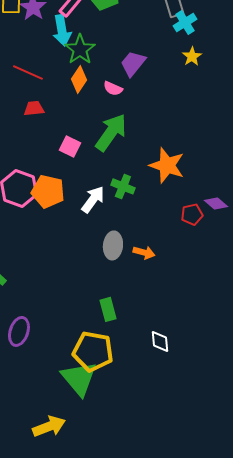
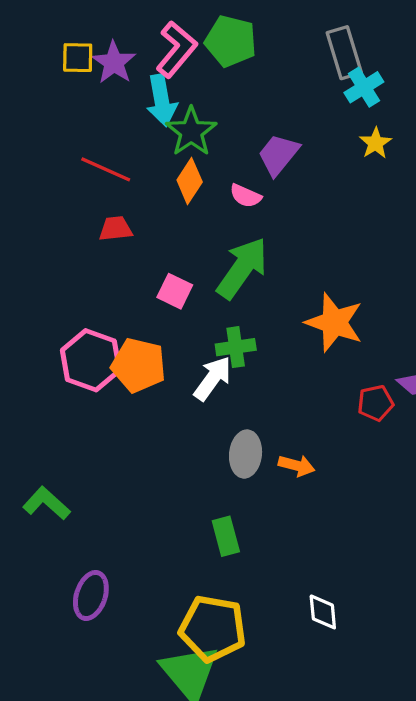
green cross: (123, 186) -> (236, 347), moved, turned -30
green rectangle: (108, 309) -> (226, 536), moved

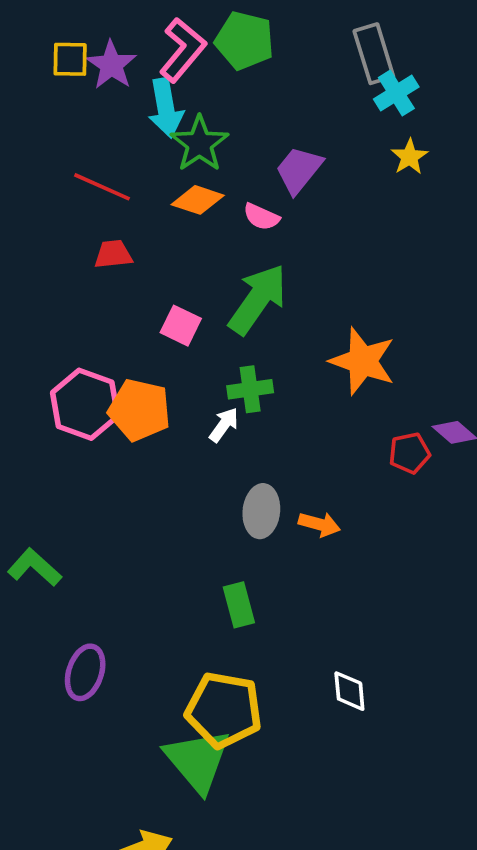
orange diamond: (190, 181) -> (198, 200), turned 75
white arrow: (213, 378) -> (224, 425), size x0.7

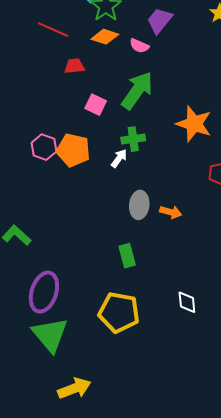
red trapezoid: (113, 254) -> (74, 66), moved
pink hexagon: (85, 404) -> (44, 147), size x0.7
purple ellipse: (85, 672) -> (44, 292), size x1.4
green triangle: (198, 760) -> (50, 335), moved

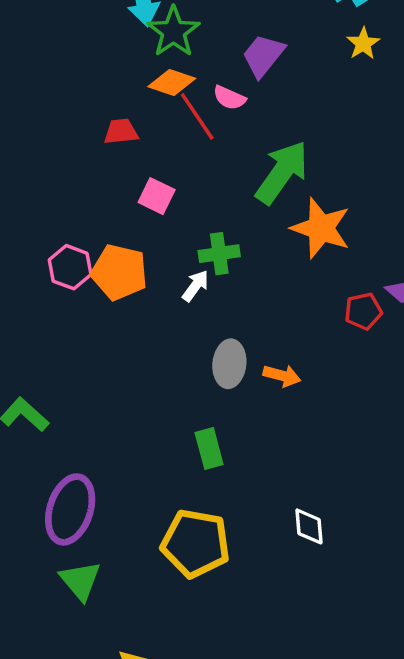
red line: (53, 30) -> (197, 116), moved, turned 32
green arrow: (137, 90) -> (282, 172), moved
green triangle: (50, 335) -> (80, 581), size x0.7

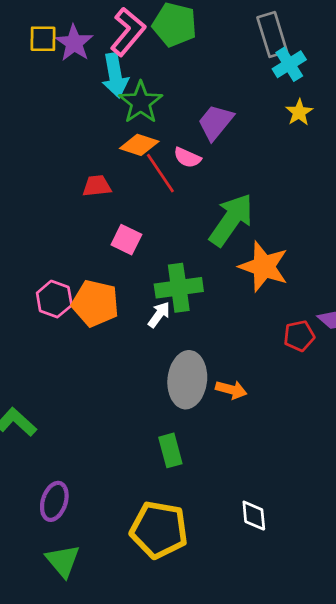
green cross: (219, 254) -> (179, 288), size x1.4
gray ellipse: (229, 364) -> (187, 380), size x1.4
purple ellipse: (70, 509) -> (54, 501), size x0.7

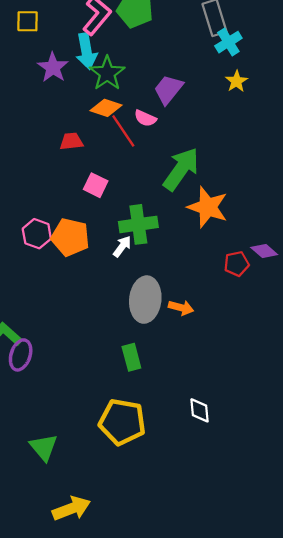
purple star: (74, 43) -> (53, 67), moved
purple ellipse: (54, 501) -> (21, 355), moved

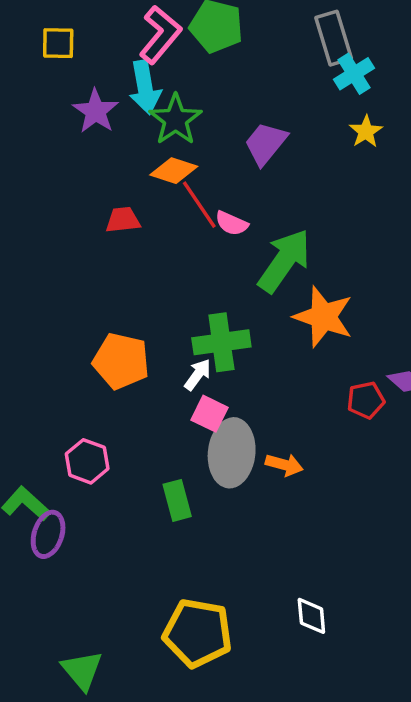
pink semicircle: (145, 118) -> (232, 223), moved
pink square: (96, 185) -> (209, 414), moved
pink hexagon: (37, 234) -> (87, 461), moved
green rectangle: (131, 357) -> (177, 500), moved

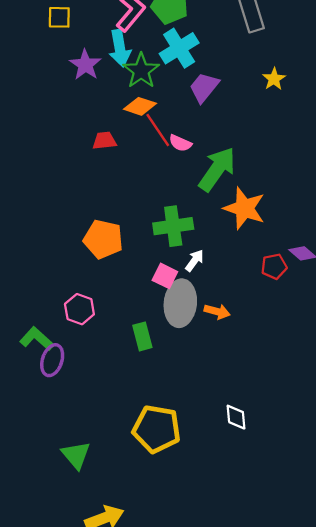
cyan cross: (354, 74) -> (179, 48), moved, size x1.4
white arrow: (198, 375) -> (195, 261), moved

